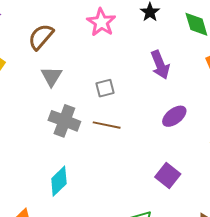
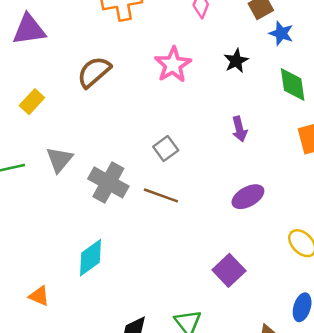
purple arrow: (160, 65) -> (239, 129), size x0.7
gray triangle: (52, 76) -> (59, 160), moved
gray square: (105, 88) -> (166, 149), turned -30

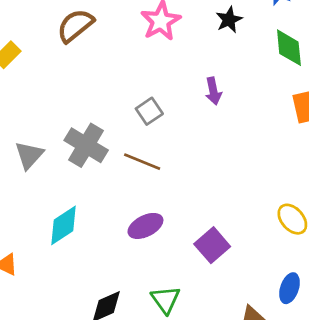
purple arrow: (239, 129) -> (213, 91), moved
gray triangle: (59, 160) -> (29, 155), moved
purple ellipse: (248, 197) -> (145, 226), moved

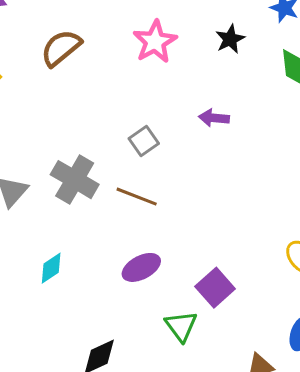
purple arrow: (213, 91) -> (214, 118), turned 108
cyan diamond: (64, 225) -> (51, 268), size x0.7
green triangle: (166, 300) -> (181, 326), moved

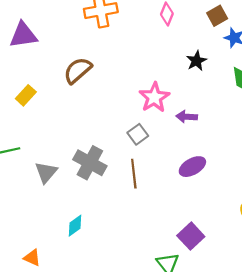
pink star: (155, 42) -> (154, 97), moved
brown line: (137, 197) -> (134, 174), turned 64
purple ellipse: (141, 267) -> (192, 167), moved

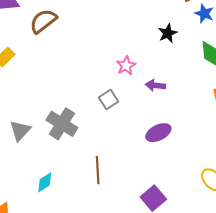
brown semicircle: (78, 70) -> (43, 21), moved
pink star: (154, 97) -> (126, 66), size x0.7
brown line: (134, 174) -> (98, 170), moved

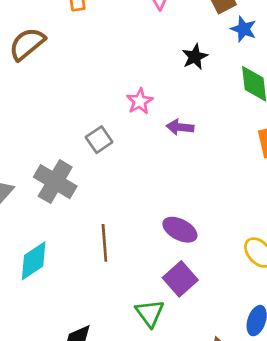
gray square: (108, 99) -> (99, 140), moved
purple ellipse: (158, 133) -> (180, 230), moved, turned 55
cyan diamond: (45, 182) -> (34, 261), size x1.4

